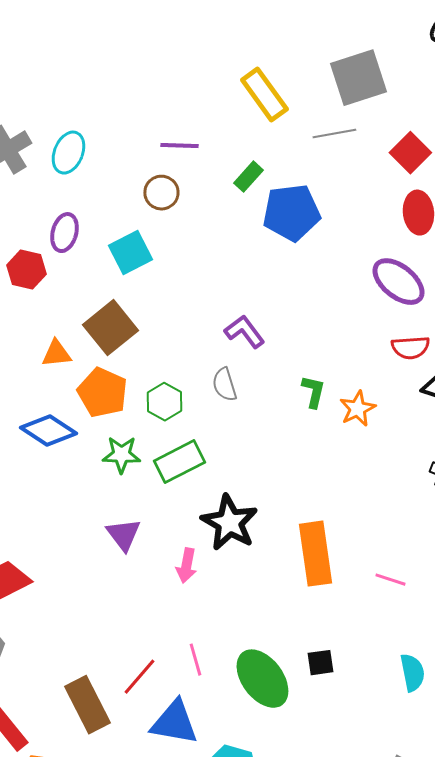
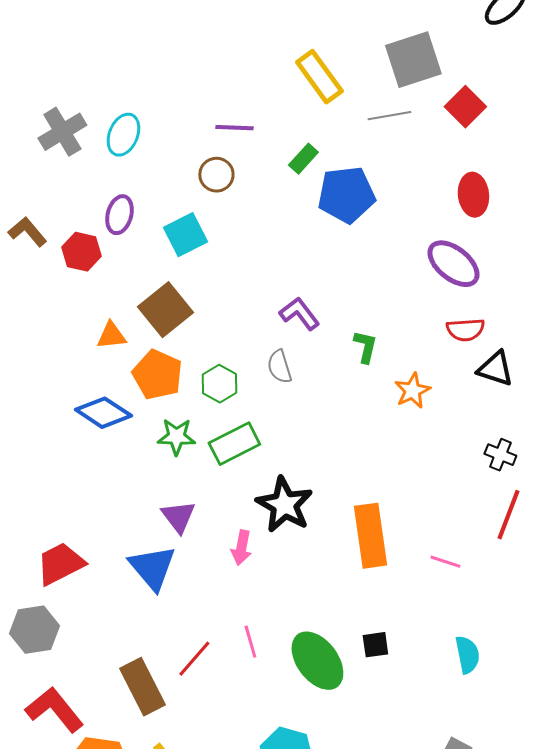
red square: (410, 153) -> (465, 107), moved
green L-shape: (313, 392) -> (365, 347), moved
blue triangle: (174, 723) -> (152, 568), moved, turned 40

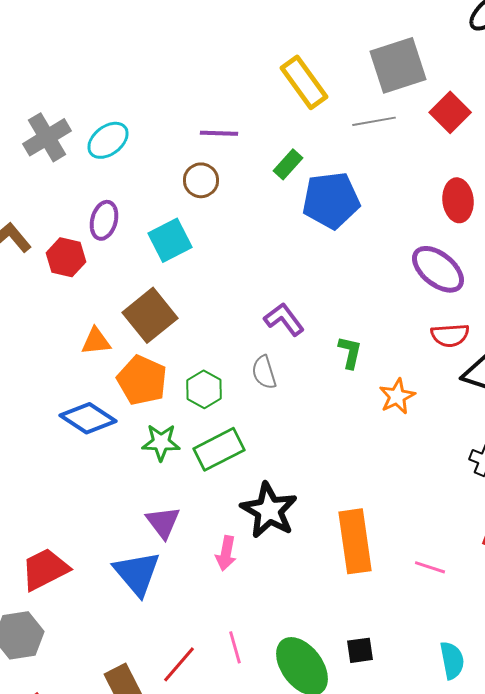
cyan ellipse: (123, 135) -> (108, 140), turned 30

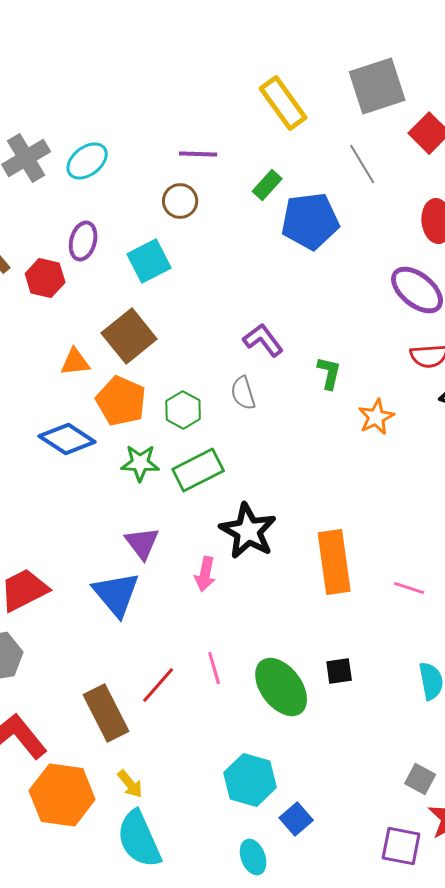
gray line: (374, 121) -> (362, 164), moved, turned 69

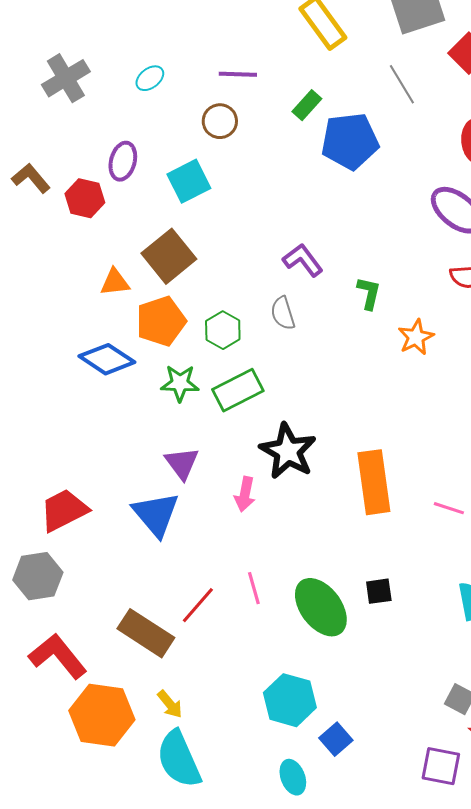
cyan ellipse: (87, 161) -> (150, 78), moved, size x0.7
orange pentagon: (121, 401) -> (161, 321), turned 30
brown rectangle: (106, 713) -> (146, 633), turned -30

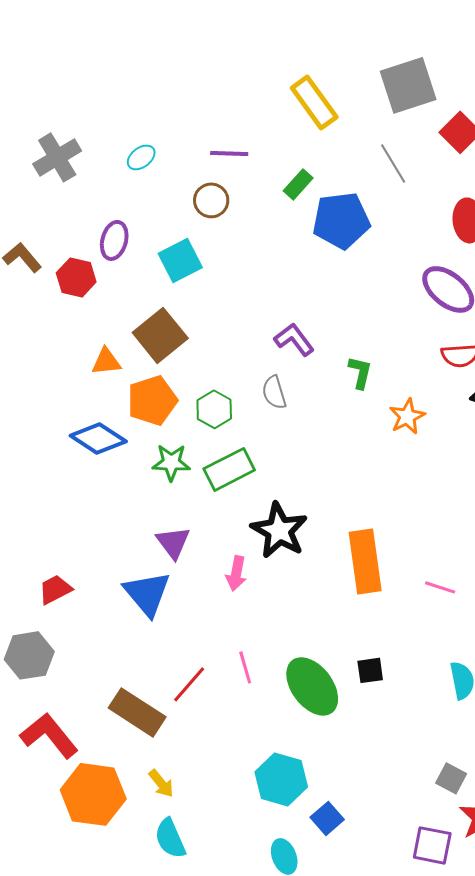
red trapezoid: (64, 510) -> (55, 589), size x0.7
cyan semicircle: (179, 759) -> (170, 838), size x0.7

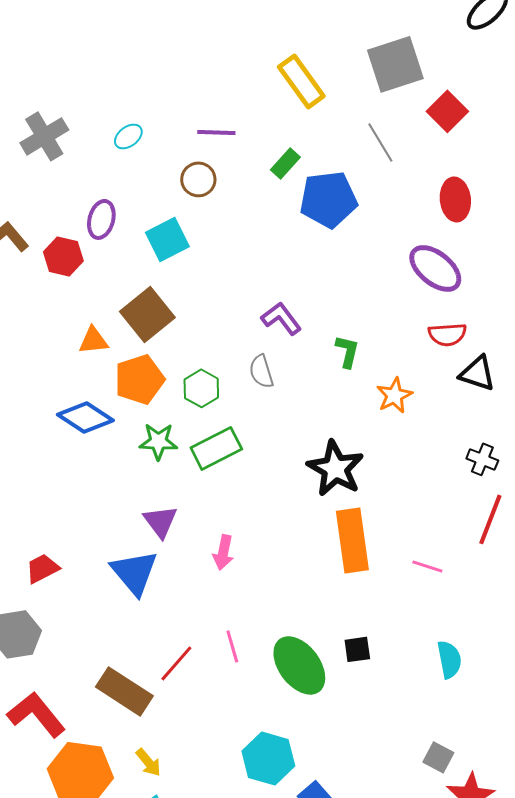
black star: (279, 530) -> (335, 468), moved

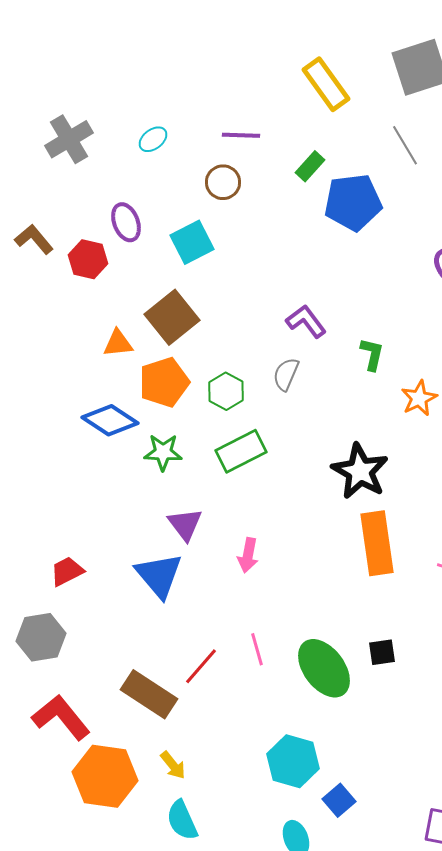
purple ellipse: (101, 219) -> (126, 222), turned -36
gray semicircle: (261, 371) -> (286, 374), turned 40
green star: (158, 441) -> (163, 452), moved

